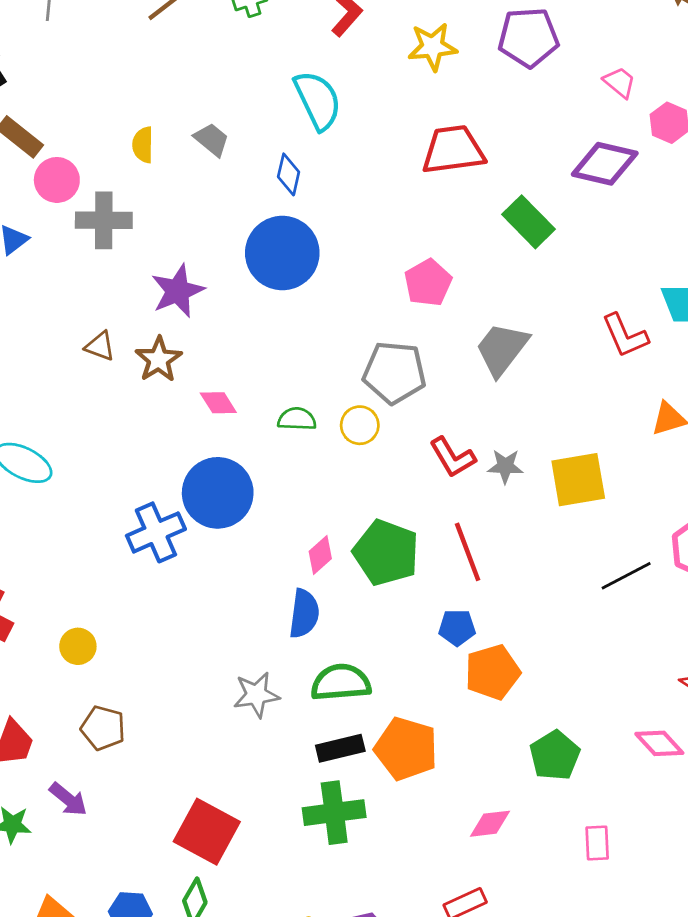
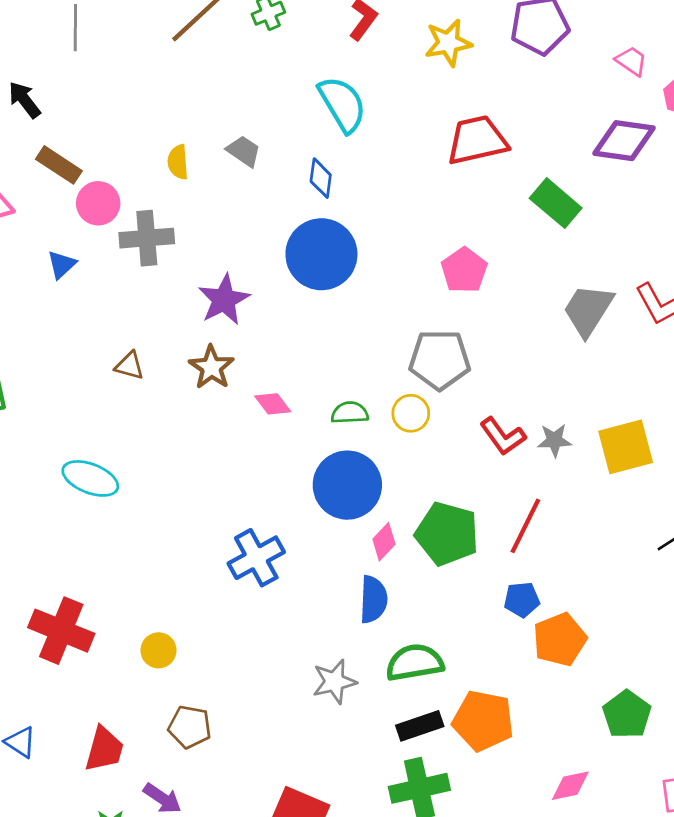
brown triangle: (100, 346) -> (130, 366), moved
gray trapezoid: (502, 349) -> (588, 310), moved
blue circle: (218, 493) -> (347, 485), moved
blue cross: (156, 532) -> (256, 558), moved
red line: (468, 552) -> (525, 526), turned 52

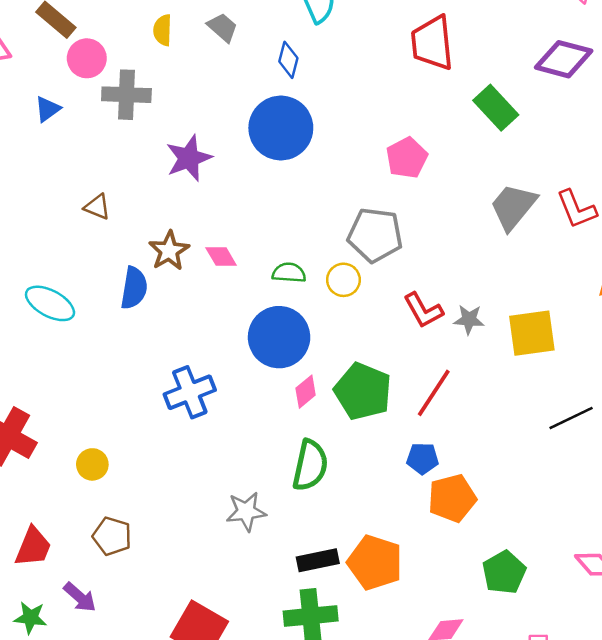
red trapezoid: (477, 140) -> (432, 43), turned -90
brown star: (211, 367) -> (169, 251), moved
blue semicircle: (373, 599) -> (134, 288), moved
green semicircle: (415, 663) -> (310, 465), moved, turned 105

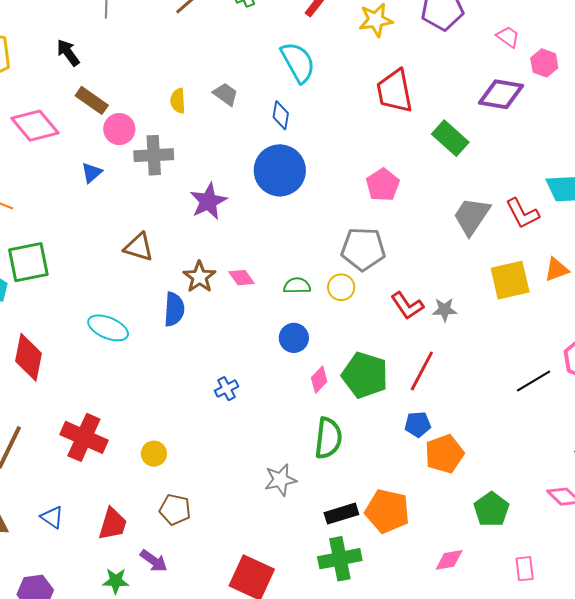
brown triangle: (97, 207) -> (139, 247), size x1.4
yellow square: (532, 333) -> (510, 280), moved
blue circle: (279, 337) -> (294, 338), size x0.6
blue cross: (190, 392) -> (226, 389), size x0.6

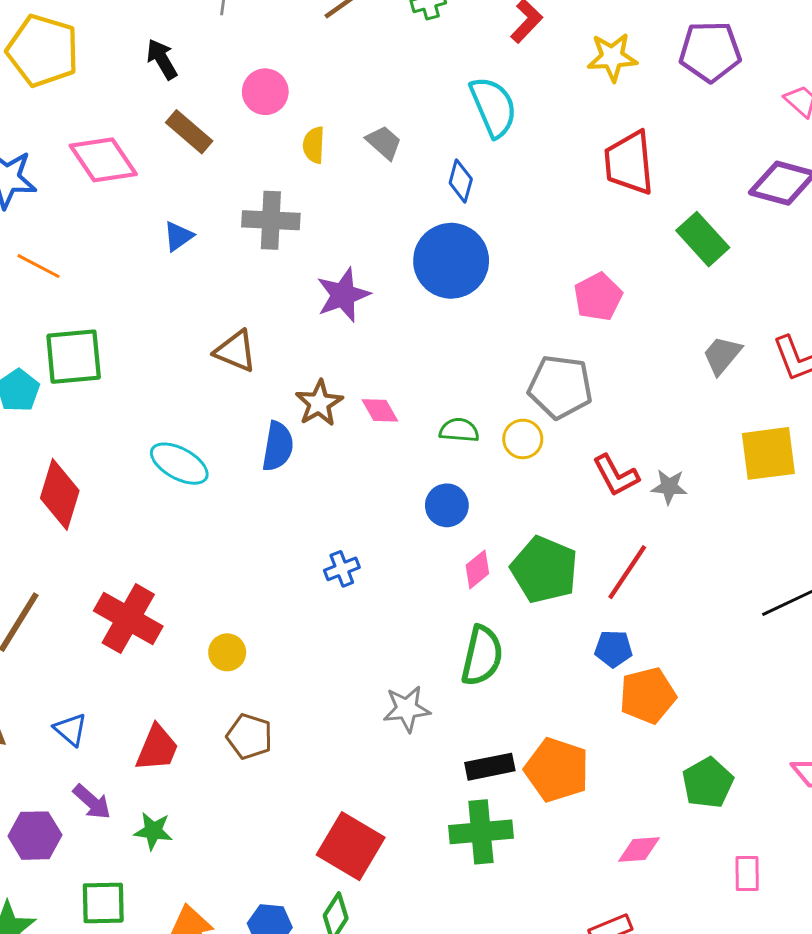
pink circle: (119, 129) -> (265, 92), moved
gray trapezoid: (472, 216) -> (722, 355), size x0.7
purple arrow: (154, 561) -> (92, 802), moved

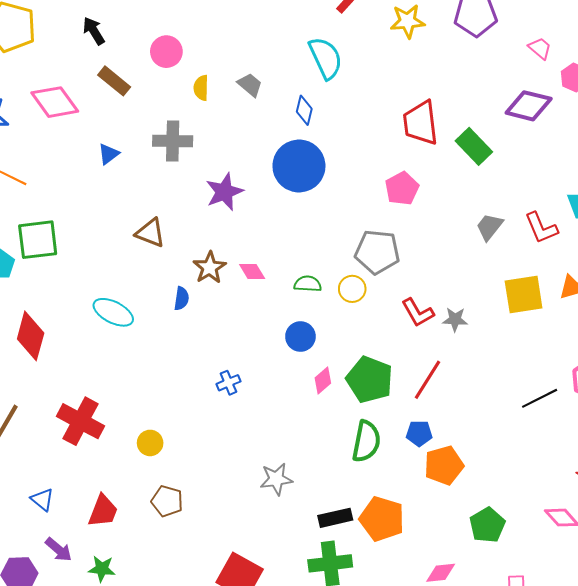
red trapezoid: (629, 163) -> (421, 123), moved
blue semicircle: (278, 446) -> (182, 298), size x0.7
green semicircle: (482, 656) -> (366, 441), moved

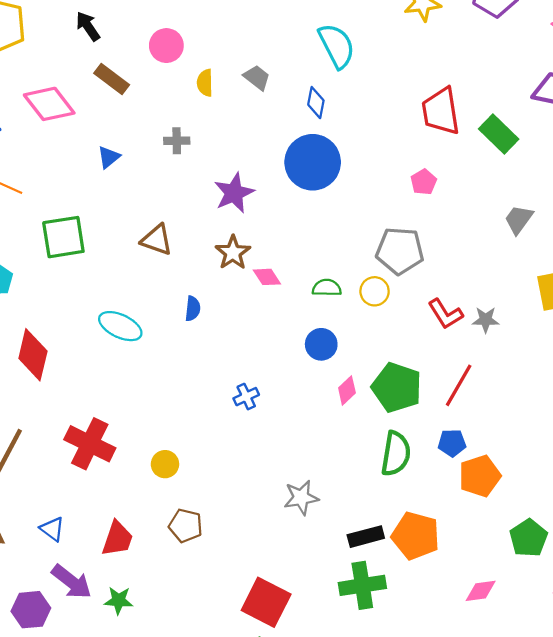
gray cross: (173, 141) -> (177, 141), size x0.6
pink pentagon: (402, 188) -> (424, 182), size x0.7
green square: (38, 240) -> (63, 237), moved
brown star: (210, 268) -> (233, 253), moved
purple arrow: (59, 550) -> (72, 582), size x1.4

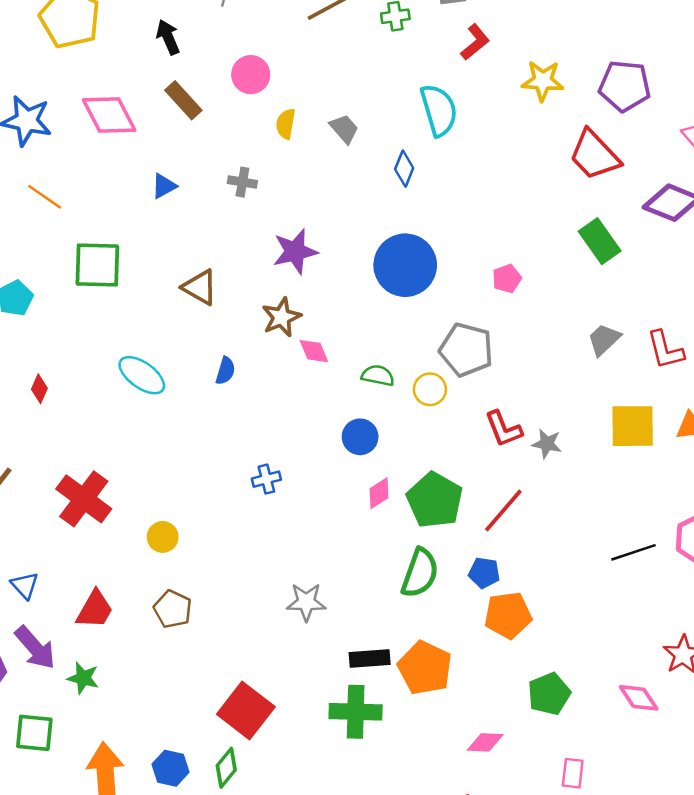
red trapezoid: (441, 111) -> (594, 155), moved, turned -45
blue circle: (313, 162) -> (405, 265), moved
red diamond: (33, 355) -> (39, 389), size x0.5

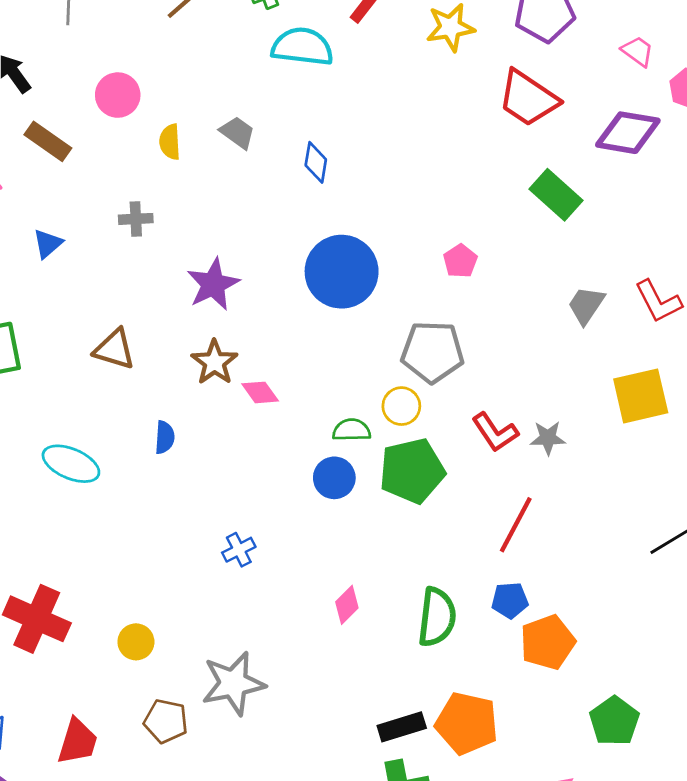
cyan semicircle: (439, 110) -> (302, 47), moved, turned -54
green semicircle: (378, 376) -> (352, 430), moved
pink diamond: (379, 493) -> (347, 605), moved
green pentagon: (435, 500) -> (412, 471), moved, turned -30
gray star: (306, 602) -> (233, 683), moved, size x1.4

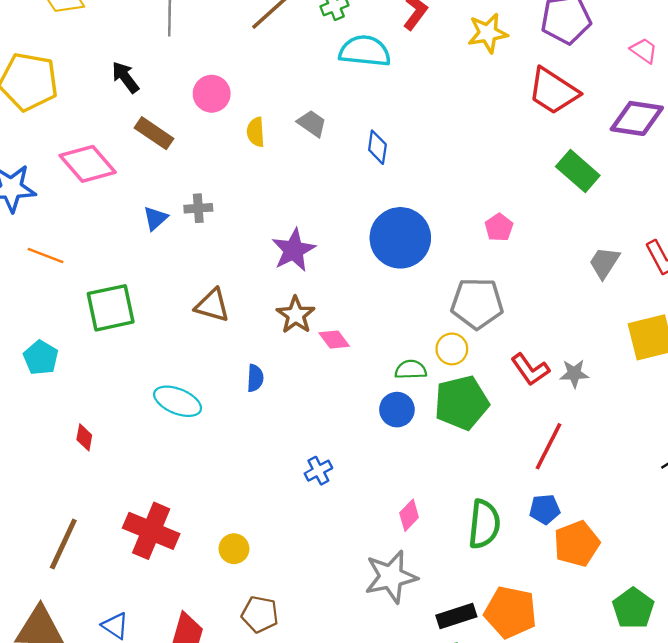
gray cross: (136, 219) -> (198, 208), moved
gray star: (233, 683) -> (391, 577), moved

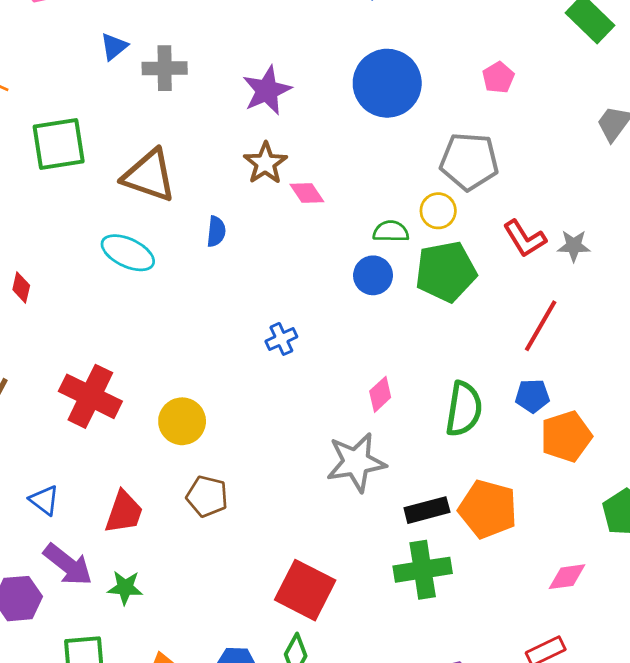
gray cross: (198, 208) -> (165, 68), moved, size x1.4
brown triangle: (212, 305) -> (149, 176), moved, size x1.4
yellow circle: (234, 549) -> (182, 421), size x1.4

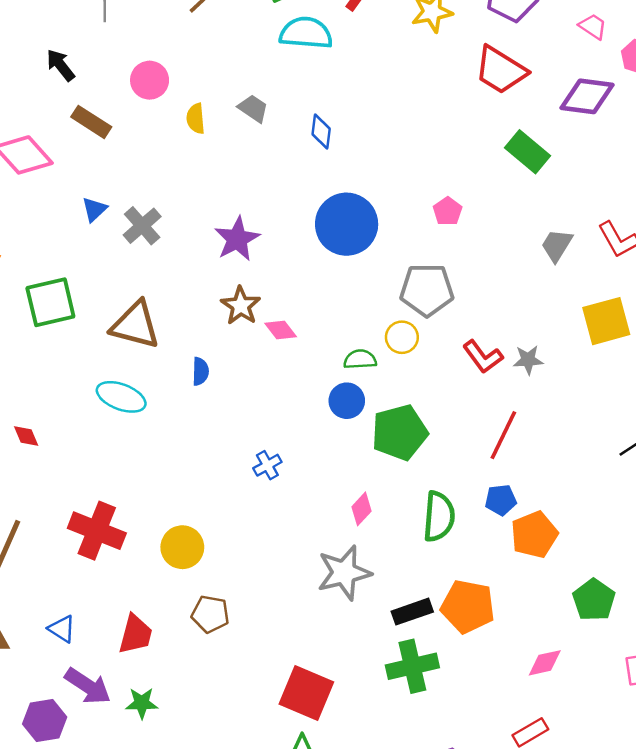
gray cross: (165, 68) -> (142, 226), turned -36
green pentagon: (446, 272) -> (400, 432), moved
red diamond: (21, 287) -> (26, 436), turned -32

